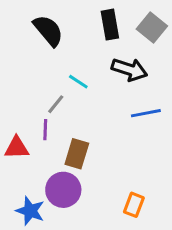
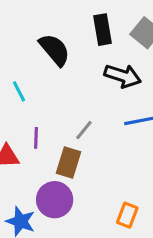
black semicircle: (48, 31) -> (55, 50), moved
cyan line: (78, 82) -> (19, 91), moved, turned 30
gray line: (56, 104) -> (84, 130), moved

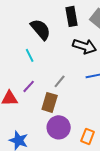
cyan line: (19, 91) -> (30, 55), moved
purple line: (36, 138) -> (29, 86), turned 40
purple circle: (55, 200) -> (59, 127), moved

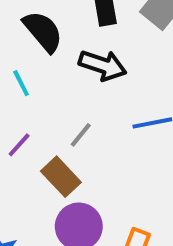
black arrow: (85, 46) -> (103, 65), moved
brown rectangle: (50, 102) -> (61, 177), turned -60

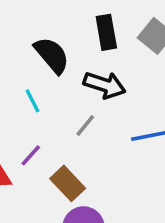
gray line: (81, 135) -> (85, 125), moved

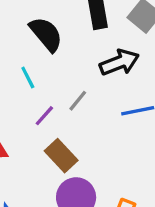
black arrow: (105, 85) -> (119, 62), moved, turned -39
purple line: (31, 155) -> (44, 116), moved

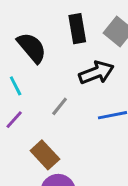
purple line: (44, 116) -> (14, 120), moved

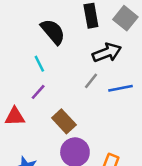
gray line: (60, 106) -> (91, 81), moved

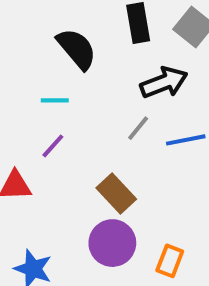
cyan line: (39, 64) -> (55, 100), turned -63
brown rectangle: (64, 121) -> (116, 193), moved

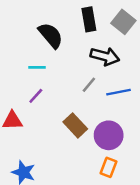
black arrow: (164, 82) -> (105, 56), turned 36
purple circle: (112, 243) -> (109, 135), moved

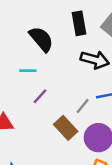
gray line: (89, 85) -> (83, 106), moved
purple line: (36, 96) -> (40, 96), moved

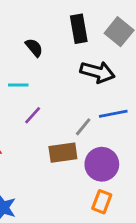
black semicircle: (41, 39) -> (34, 48), size x0.6
brown rectangle: (66, 128) -> (63, 153), turned -55

